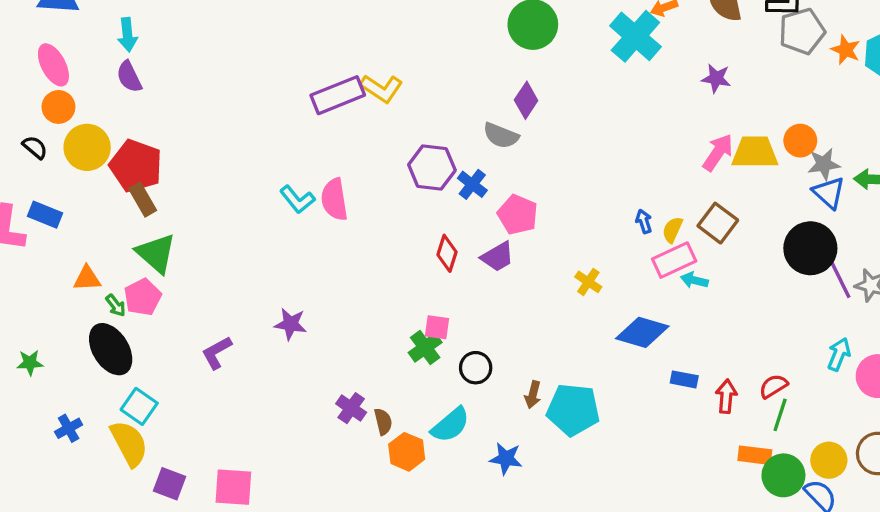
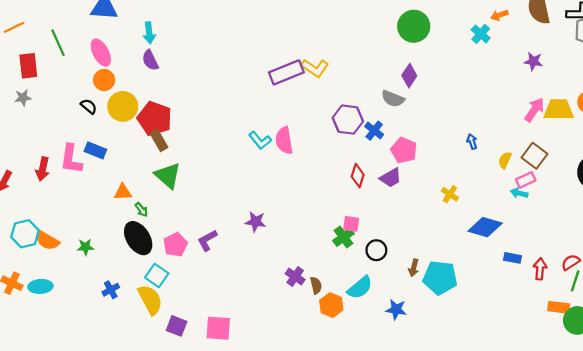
cyan cross: (635, 36) -> (481, 34), size x0.6
blue arrow: (644, 221) -> (472, 142), moved
pink rectangle: (674, 260) -> (526, 180), moved, size x0.7
pink pentagon: (143, 297) -> (175, 245), moved

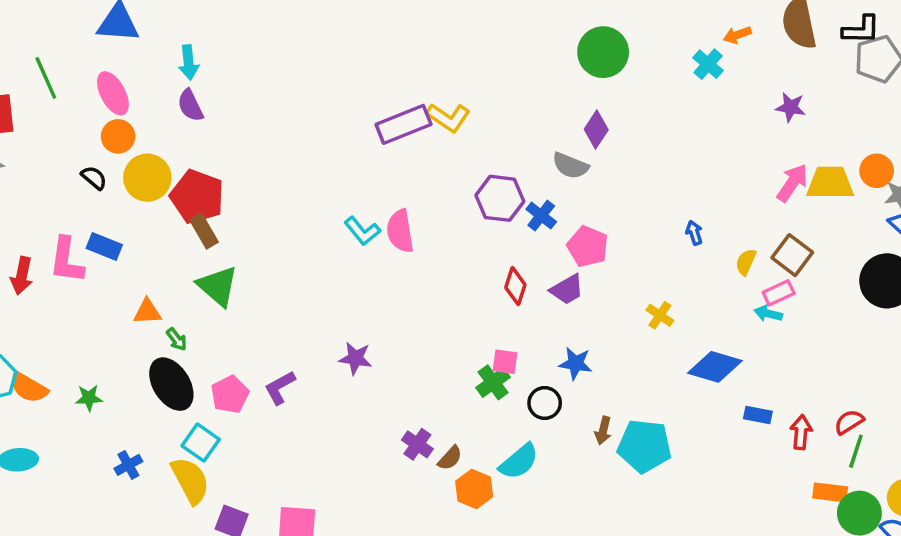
brown semicircle: (316, 285) -> (450, 458), turned 56
blue star: (396, 309) -> (576, 363), moved

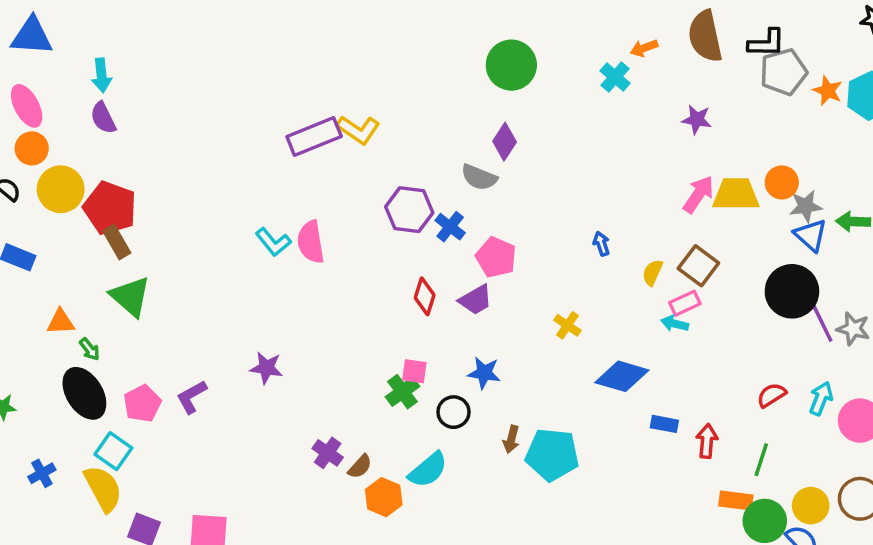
red semicircle: (849, 422) -> (772, 395), moved

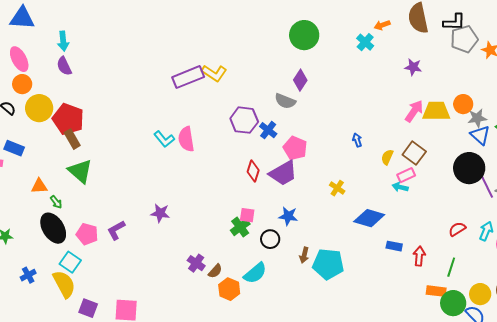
purple trapezoid: (476, 300) -> (283, 173), size x1.4
pink pentagon: (142, 404) -> (87, 234), turned -30

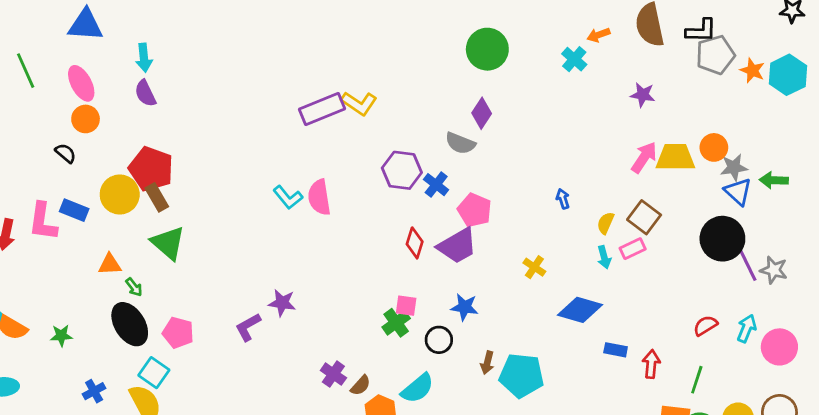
yellow circle: (39, 108) -> (120, 194), moved
cyan arrow: (400, 187) -> (604, 257), moved, turned -119
purple L-shape: (116, 230) -> (248, 327), moved

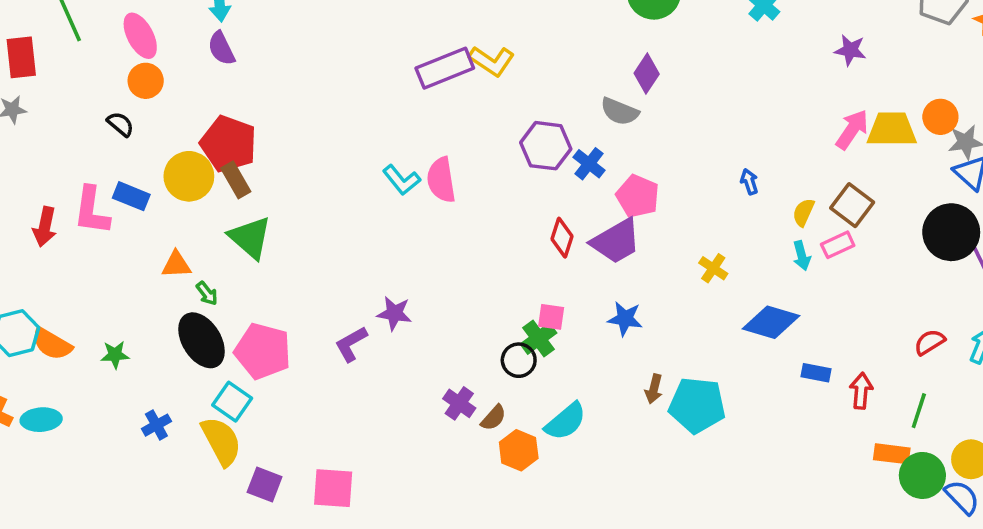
pink pentagon: (178, 333) -> (263, 351), size x1.4
black circle: (439, 340) -> (519, 360), moved

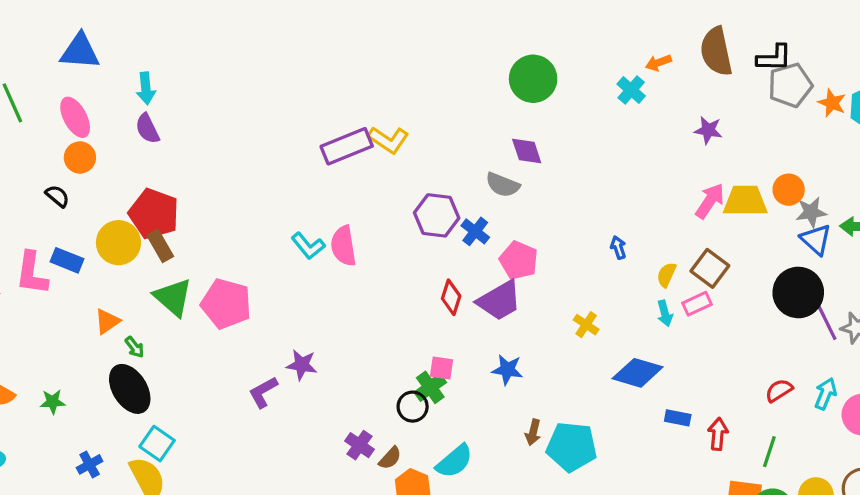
purple diamond: (647, 74) -> (527, 151), turned -52
orange triangle: (176, 265) -> (107, 321), turned -32
pink pentagon: (263, 351) -> (226, 304), moved

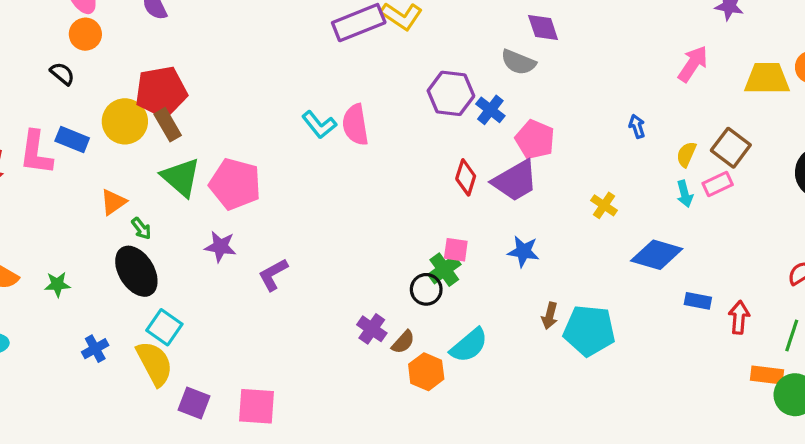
pink arrow: (710, 201) -> (693, 64), moved
red pentagon: (154, 214) -> (161, 92), turned -30
purple star: (302, 365) -> (220, 247), moved

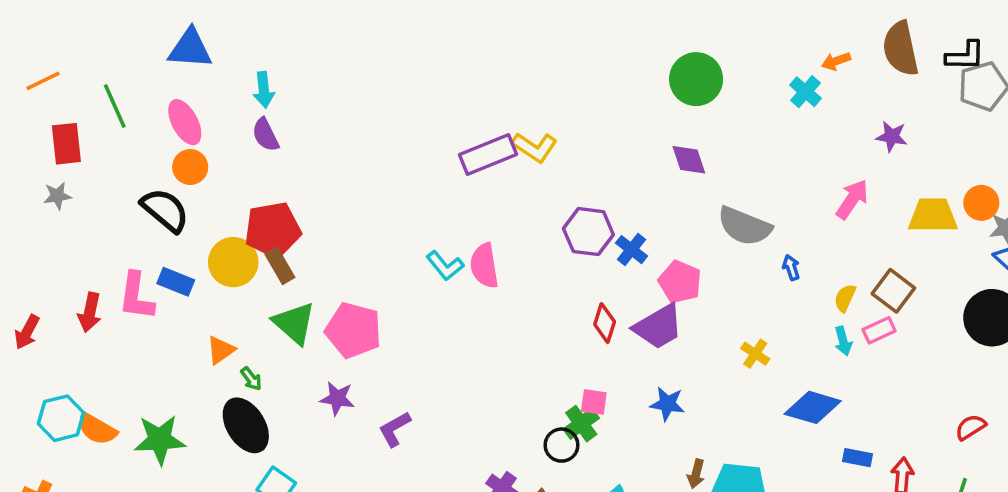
gray semicircle: (518, 62) -> (745, 226), moved, size x1.4
black semicircle: (62, 74) -> (165, 210), size x1.8
green star: (57, 284) -> (160, 440), size x1.8

